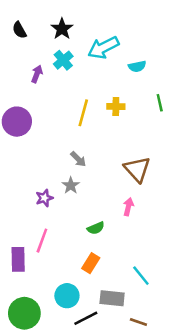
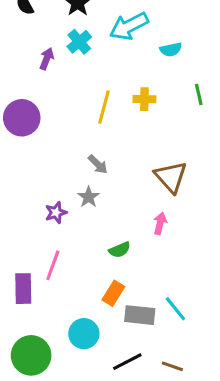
gray rectangle: (112, 298) -> (140, 315), moved
black line: (86, 318) -> (127, 362), moved

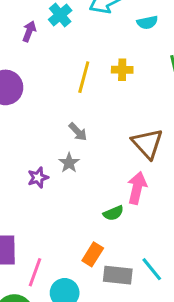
pink arrow: (160, 223) -> (137, 188), size x1.5
green semicircle: (120, 250) -> (113, 213), moved
pink line: (53, 265) -> (35, 272), moved

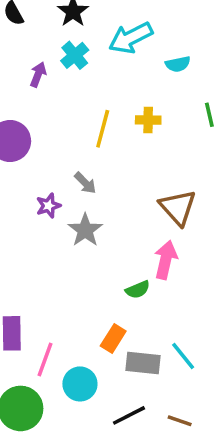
gray arrow: (78, 132) -> (85, 183), moved
gray star: (69, 163) -> (85, 230), size x1.4
purple star: (38, 178) -> (49, 206), moved

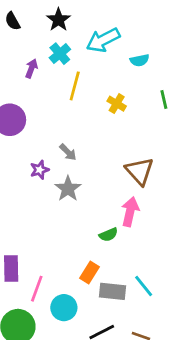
yellow cross: (148, 120) -> (117, 104), turned 30
yellow line: (103, 129) -> (75, 86), moved

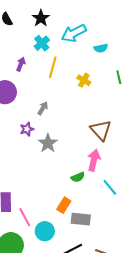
purple arrow: (31, 68) -> (21, 64), moved
gray arrow: (68, 152) -> (43, 108), moved, turned -104
cyan line: (144, 286) -> (110, 187), moved
pink line: (37, 289) -> (25, 217), turned -48

